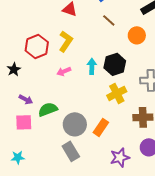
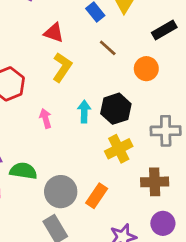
yellow L-shape: (66, 41) -> (62, 67), moved
pink arrow: (64, 71) -> (45, 118), turned 96
green semicircle: (48, 109) -> (23, 171), turned 30

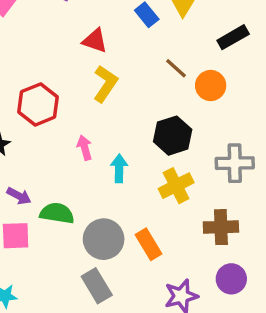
brown line: (108, 48) -> (176, 68), moved
cyan arrow: (84, 111) -> (119, 168), moved
orange rectangle: (97, 196) -> (148, 244), turned -65

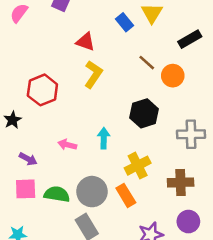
pink arrow: (85, 148) -> (67, 145), moved, turned -60
yellow cross: (176, 186) -> (138, 166), moved
green semicircle: (57, 213) -> (57, 194), moved

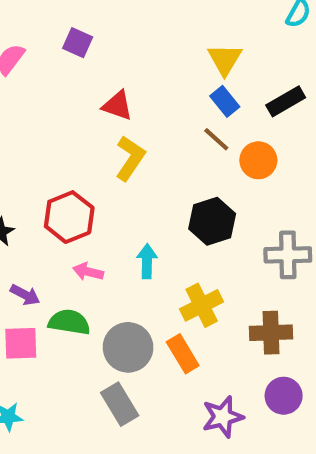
blue rectangle: (125, 22) -> (225, 101), moved
red hexagon: (42, 90) -> (69, 217), moved
green semicircle: (57, 194) -> (69, 322), moved

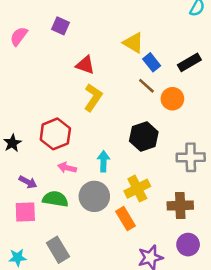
yellow triangle: (225, 59) -> (133, 43), moved, turned -30
gray circle: (128, 347) -> (94, 196), moved
gray rectangle: (120, 404) -> (58, 250), moved

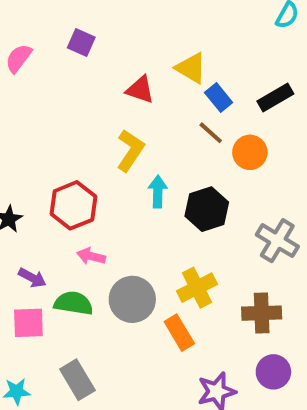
red triangle: (85, 65) -> (140, 90), moved
gray cross: (191, 157) -> (277, 241), turned 32
cyan arrow: (103, 161) -> (158, 192), moved

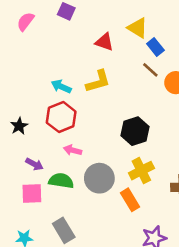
yellow L-shape: (130, 150) -> (98, 81), turned 40
cyan arrow: (158, 192) -> (61, 86), moved, turned -66
black hexagon: (207, 209) -> (135, 131), moved

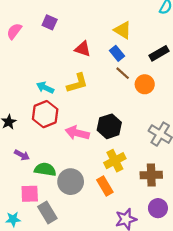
yellow triangle: (138, 28) -> (123, 30), moved
blue rectangle: (155, 47) -> (117, 53), moved
pink arrow: (73, 150) -> (77, 133), moved, size x1.5
gray circle: (99, 178) -> (71, 182), moved
pink square: (32, 193) -> (30, 194), moved

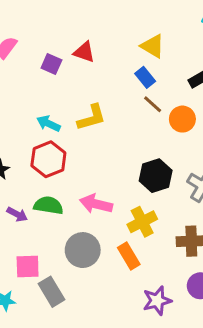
purple square: (50, 22) -> (51, 64), moved
red triangle: (83, 49) -> (84, 52), moved
black hexagon: (109, 126) -> (156, 176), moved
pink arrow: (77, 133) -> (96, 204), moved
green semicircle: (45, 169) -> (48, 205), moved

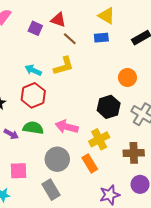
blue rectangle: (145, 77) -> (101, 38), turned -56
brown line: (153, 104) -> (70, 39), moved
orange circle: (182, 119) -> (127, 78), moved
gray rectangle: (51, 292) -> (51, 190), moved

